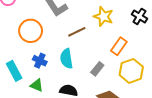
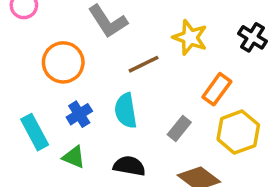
blue cross: (40, 61) -> (79, 114), turned 32

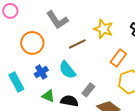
cyan semicircle: (126, 111) -> (67, 70), turned -30
gray rectangle: (179, 128) -> (88, 90), moved
green triangle: (74, 157) -> (48, 96), moved

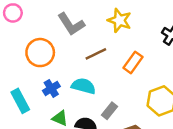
yellow star: (103, 29) -> (119, 20), moved
orange rectangle: (118, 58) -> (133, 62), moved
cyan semicircle: (67, 70) -> (83, 86), turned 144

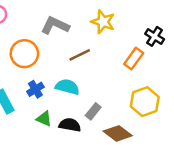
gray L-shape: (71, 24) -> (55, 25), turned 148
orange rectangle: (133, 62) -> (134, 59), moved

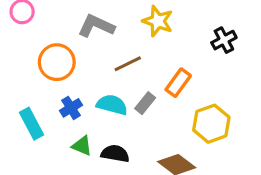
black cross: (155, 36) -> (224, 40), turned 30
orange rectangle: (134, 59) -> (178, 83), moved
gray rectangle: (93, 111) -> (145, 103), moved

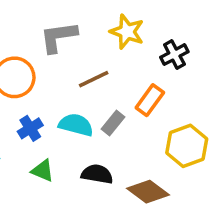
gray L-shape: (96, 26) -> (58, 37), turned -33
black cross: (224, 40) -> (174, 55), moved
black semicircle: (115, 154) -> (97, 174), moved

